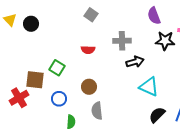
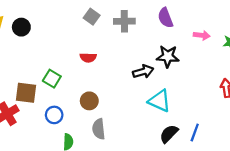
gray cross: (122, 41) -> (124, 21), moved
black star: (165, 41) -> (168, 56), moved

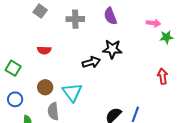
gray square: (92, 17) -> (40, 11), moved
pink arrow: (202, 35) -> (153, 23), moved
cyan triangle: (160, 101) -> (72, 92), moved, turned 30

